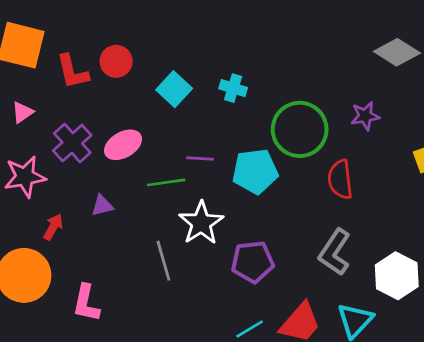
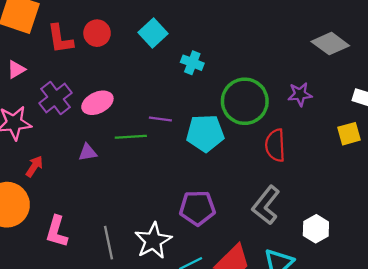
cyan square: (174, 89) -> (153, 33), moved
purple triangle: (102, 206) -> (88, 152), moved
white star: (201, 223) -> (153, 241), moved
gray line: (163, 261) -> (109, 243), moved
white hexagon: (397, 276) -> (316, 229), size x0.7

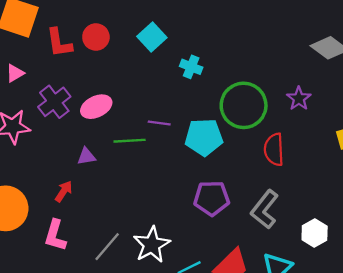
purple star: (300, 94) -> (299, 98), turned -30
red arrow: (34, 166) -> (64, 191), moved
purple pentagon: (197, 208) -> (212, 198), moved
gray line: (109, 243) -> (107, 247), turned 52

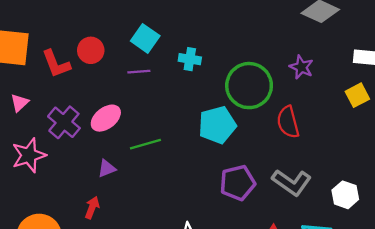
purple line: (159, 123) -> (139, 72), moved
gray L-shape: (265, 209) -> (292, 182), turned -81

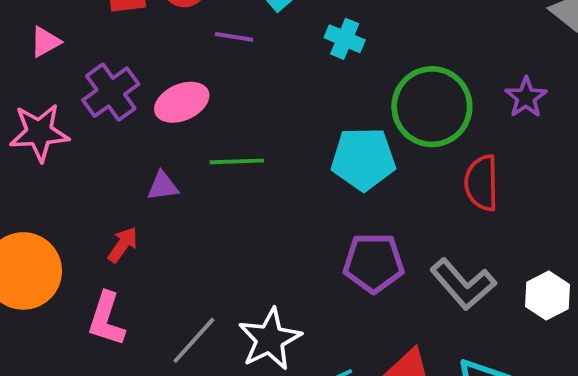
purple line: (139, 72) -> (234, 37), moved
white hexagon: (345, 195) -> (548, 295), moved

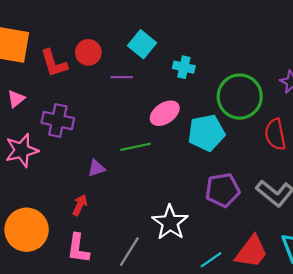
purple cross: (111, 92) -> (58, 121), turned -32
pink ellipse: (182, 102) -> (165, 113), moved
white star: (270, 339) -> (170, 222), moved

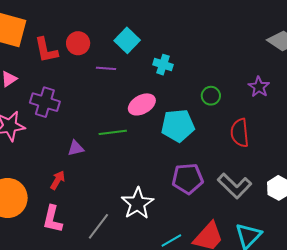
green circle: (240, 97) -> (211, 96), size x0.5

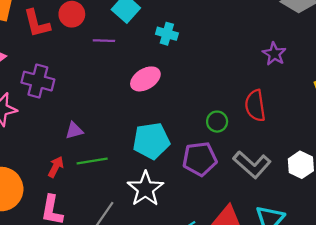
green circle: (211, 96) -> (217, 122), moved
cyan pentagon: (178, 126) -> (151, 141), moved
green line: (113, 132) -> (92, 161), moved

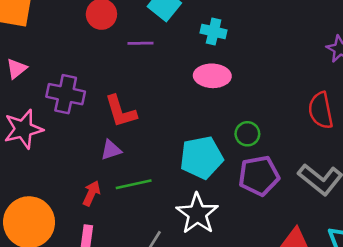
red L-shape: (37, 23) -> (121, 111), moved
pink ellipse: (145, 79) -> (212, 76), moved, turned 36
green circle: (217, 122) -> (247, 134), moved

